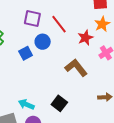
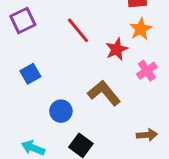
purple square: (32, 19) -> (23, 21), moved, turned -36
blue circle: (43, 42) -> (61, 111), moved

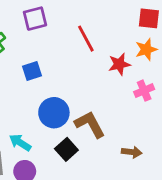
brown L-shape: (104, 93) -> (90, 124), moved
blue circle: (61, 111) -> (54, 113), size x1.4

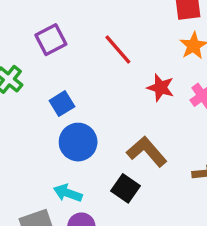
red star: (119, 64) -> (161, 88), moved, turned -30
blue circle: (54, 113) -> (78, 142), moved

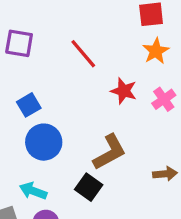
purple square: (51, 40) -> (19, 43), turned 36
brown L-shape: (147, 152) -> (110, 152), turned 102

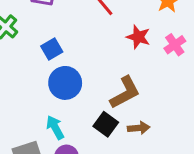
brown arrow: (165, 174) -> (139, 128), moved
cyan arrow: (33, 191) -> (55, 127), turned 40

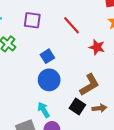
blue square: (52, 49) -> (47, 56), moved

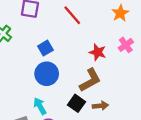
red star: (97, 47) -> (98, 52), moved

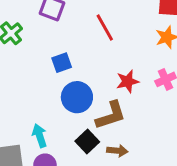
red star: (98, 52) -> (128, 81), turned 30
blue circle: (47, 74) -> (77, 97), moved

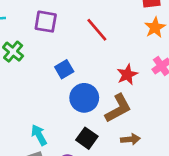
cyan arrow: (40, 136) -> (39, 135), moved
black square: (87, 142) -> (87, 138), moved

